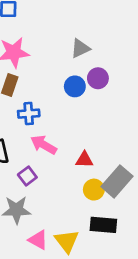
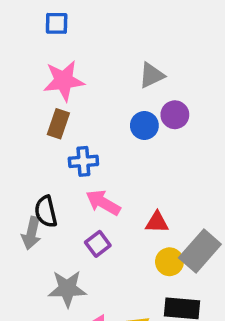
purple square: (27, 176) -> (98, 244), moved

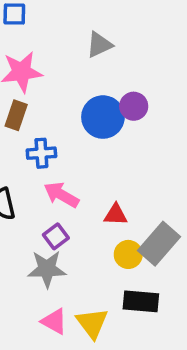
gray triangle: (152, 75) -> (99, 45), moved
blue circle: (144, 126) -> (103, 117), size x1.5
gray star: (67, 289) -> (47, 269), moved

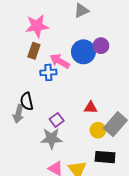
pink arrow: (61, 195) -> (60, 61), moved

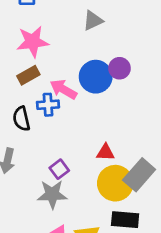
brown rectangle: (34, 51) -> (28, 75), turned 42
black semicircle: (27, 101) -> (21, 119), moved
yellow circle: (98, 130) -> (115, 183), size x1.6

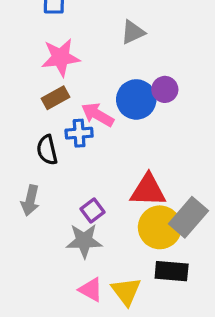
red triangle: (105, 152) -> (148, 190), size x1.6

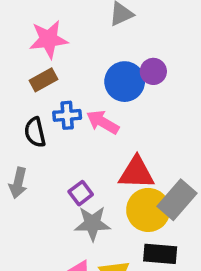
pink arrow: (98, 115) -> (103, 122), moved
gray star: (84, 241) -> (92, 223), moved

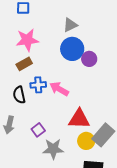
blue circle: (125, 82) -> (72, 49), moved
purple square: (81, 193) -> (38, 130), moved
yellow circle: (148, 210) -> (86, 141), size x0.7

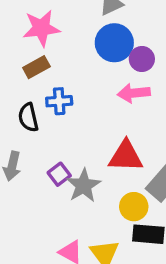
pink arrow: (59, 89) -> (134, 93), moved, turned -36
yellow circle: (86, 141) -> (134, 207), moved
gray star: (53, 149) -> (83, 186), moved, turned -30

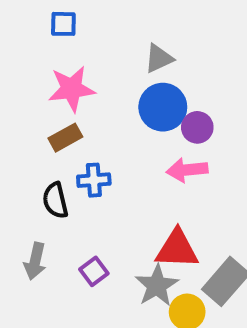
gray star: (83, 186) -> (157, 286), moved

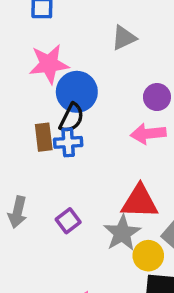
blue circle: (163, 107) -> (77, 92), moved
brown rectangle: (65, 138) -> (44, 137), moved, turned -68
black semicircle: (55, 200) -> (72, 118), moved, turned -140

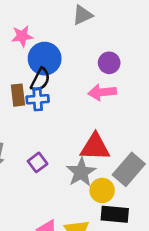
pink star: (49, 64) -> (22, 36), size x0.7

